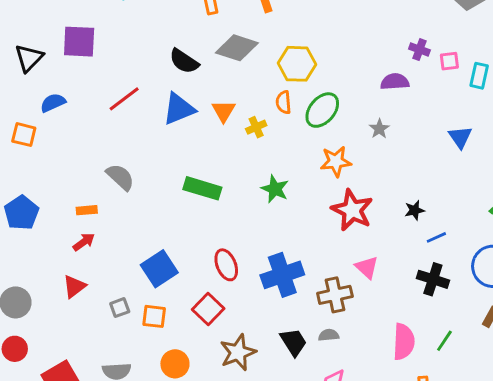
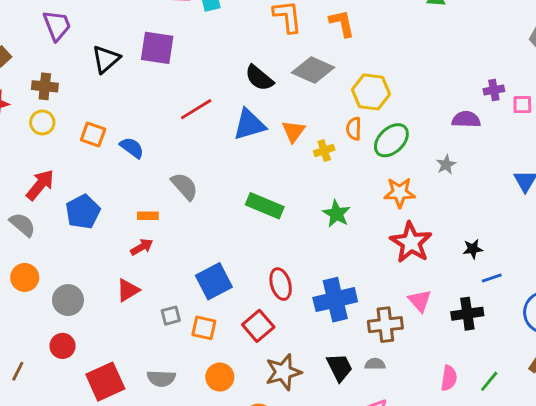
purple cross: (419, 50) -> (494, 90), turned -36
blue semicircle: (53, 103) -> (132, 148), moved, turned 55
black cross: (433, 279) -> (467, 314), moved, turned -32
pink semicircle: (404, 342) -> (449, 378), size x0.7

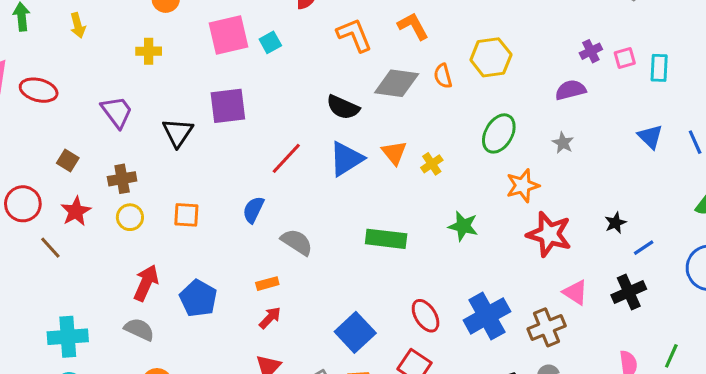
yellow hexagon: (371, 92) -> (491, 57), moved
orange semicircle: (354, 129) -> (443, 76), moved
blue semicircle: (132, 148) -> (253, 210), moved, turned -85

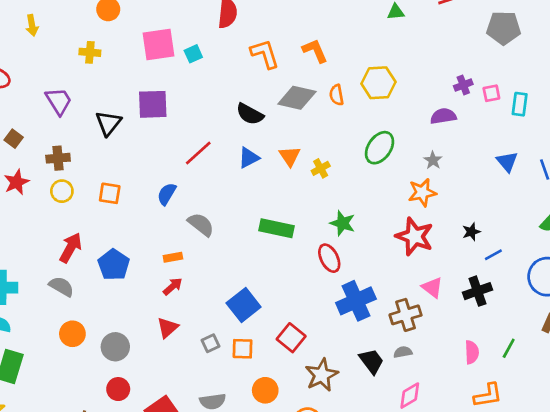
blue triangle: (346, 159) -> (249, 158), size x0.7
orange star: (523, 186) -> (422, 192), moved
red ellipse: (426, 316) -> (329, 258), moved

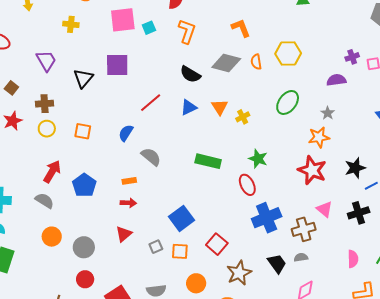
orange L-shape: (265, 54) -> (187, 31), moved, turned 35
black star: (471, 232) -> (355, 168), size x1.5
red arrow: (173, 286) -> (128, 203), turned 42

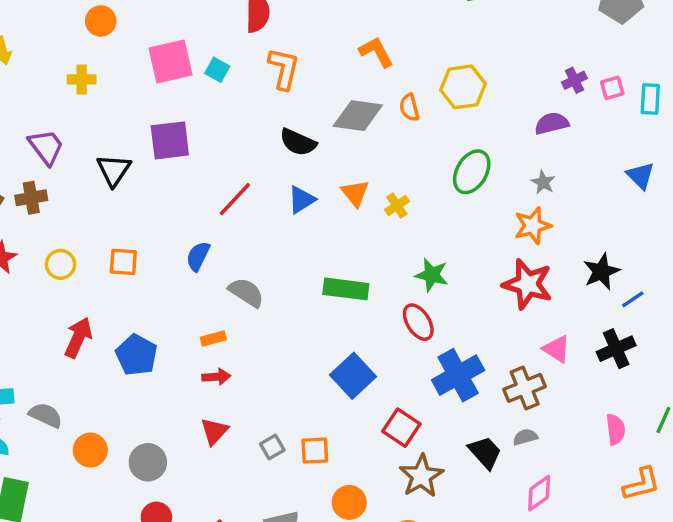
cyan square: (149, 28) -> (217, 70), turned -32
brown cross: (45, 104) -> (31, 198), moved
gray semicircle: (44, 201) -> (46, 415), moved
blue square: (182, 218) -> (353, 376), moved
red square: (217, 244) -> (401, 428), moved

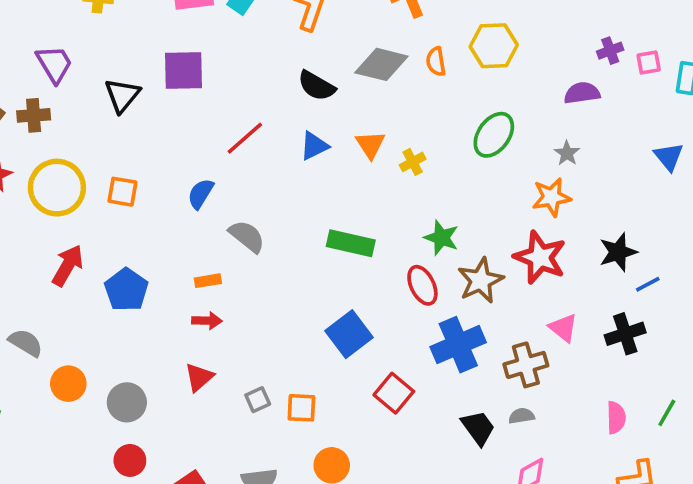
yellow circle: (60, 264) -> (57, 188), size x1.8
brown star: (421, 476) -> (481, 280), moved

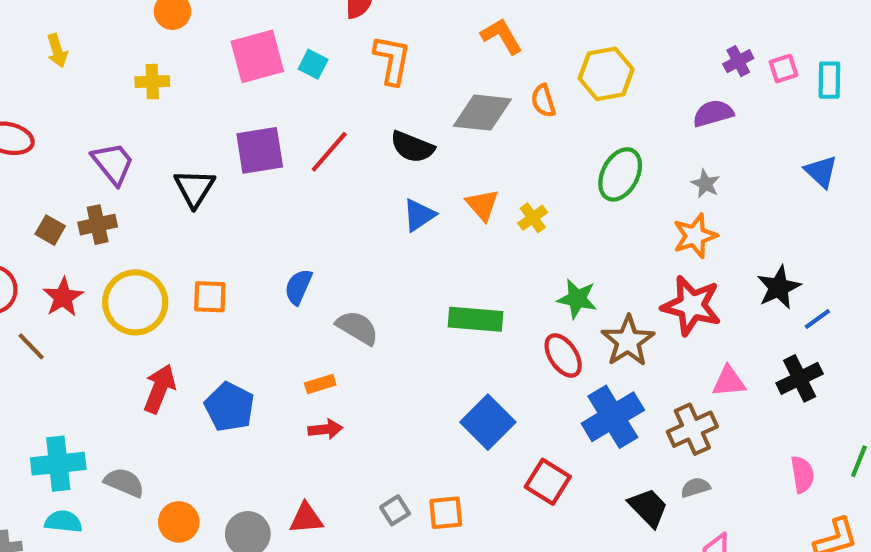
red line: (245, 138) -> (329, 152), moved
pink triangle: (563, 328) -> (729, 381), turned -36
red triangle: (199, 377) -> (306, 518), moved, turned 44

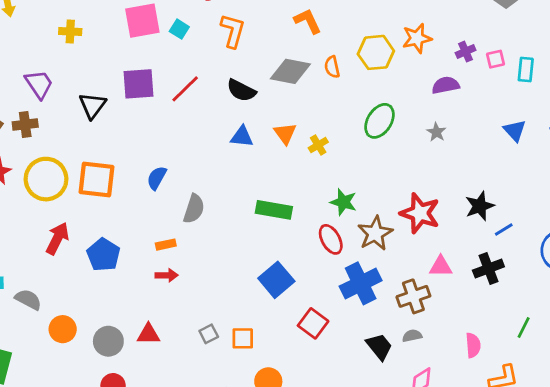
blue triangle: (419, 215) -> (242, 137), turned 35
orange star: (695, 236) -> (417, 38), moved
orange square: (210, 297) -> (96, 180), size x1.6
gray semicircle: (357, 328) -> (194, 209), turned 72
pink semicircle: (802, 474) -> (473, 345), moved

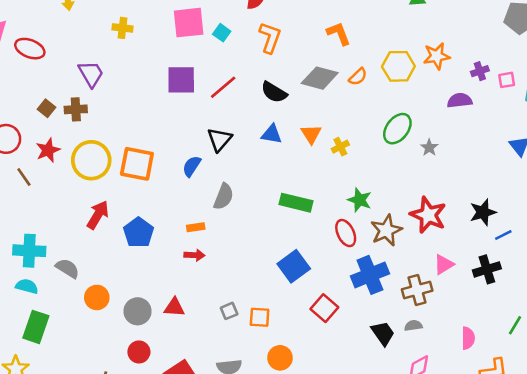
orange semicircle: (332, 67) -> (358, 77), turned -126
black triangle: (92, 106) -> (220, 139), moved
gray star: (436, 132) -> (429, 148), moved
pink triangle: (441, 266) -> (444, 264), turned -35

